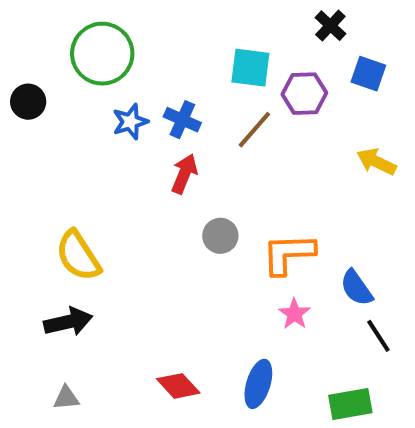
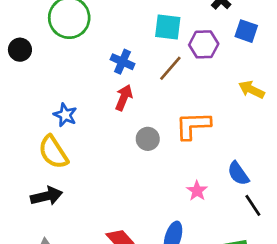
blue star: (130, 122) -> (65, 115), moved, turned -30
orange L-shape: (288, 254) -> (193, 126), moved

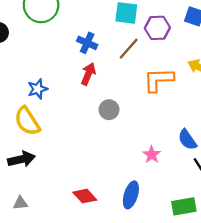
blue star: (65, 115) -> (38, 89), turned 30
orange L-shape: (193, 126) -> (159, 80), moved

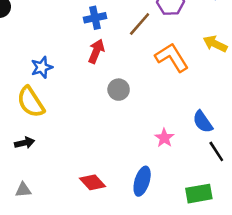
blue cross: (87, 43) -> (95, 18), turned -36
orange L-shape: (159, 80) -> (172, 57), turned 60
black arrow: (21, 159) -> (25, 143), size x0.7

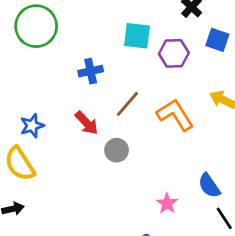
brown line: (140, 24) -> (127, 104), moved
red arrow: (96, 51) -> (87, 123), moved, turned 115

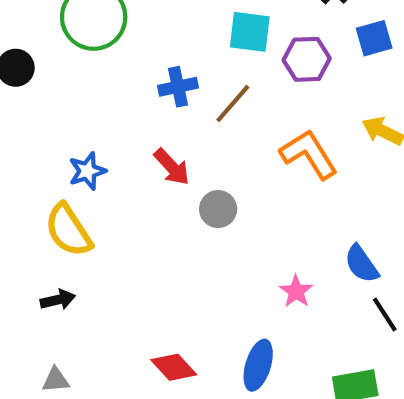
blue square: (217, 40) -> (374, 38), turned -35
brown line: (127, 104) -> (233, 104), moved

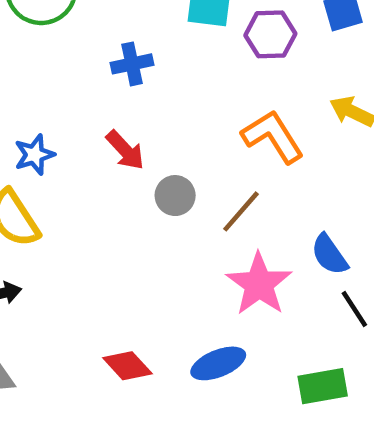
brown line: (233, 104) -> (241, 211), moved
pink star: (296, 291) -> (259, 284), size x1.8
blue ellipse: (258, 365) -> (218, 363), turned 51

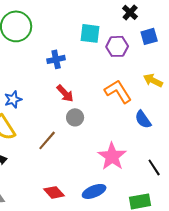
red arrow: (125, 150) -> (65, 93), moved
brown line: (241, 211) -> (47, 140), moved
blue semicircle: (329, 255) -> (143, 119), moved

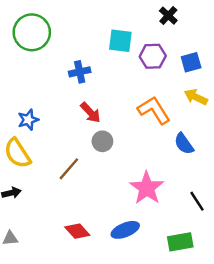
blue square: (149, 36) -> (191, 62), moved

